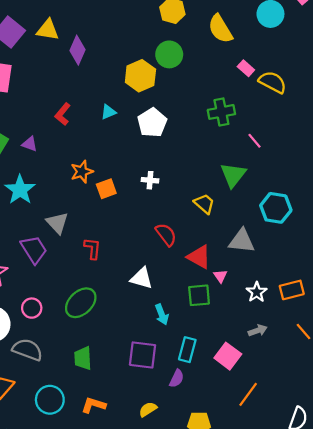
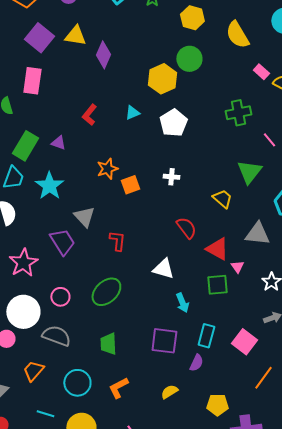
orange L-shape: (94, 405) -> (118, 388), turned -45

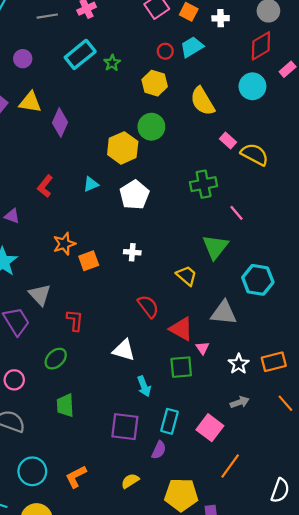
green ellipse: (106, 292) -> (56, 359), moved, size x0.7
green trapezoid: (108, 344) -> (65, 405), moved
yellow pentagon: (217, 405) -> (181, 495), size x1.4

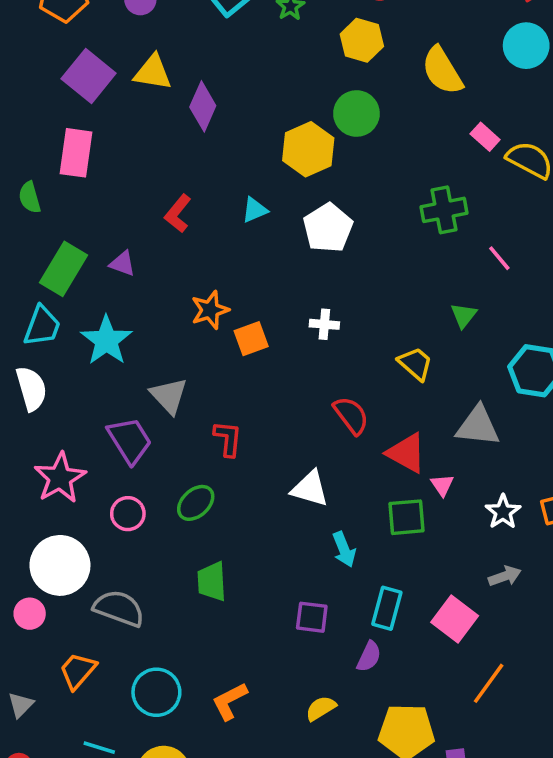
green triangle: (215, 247) -> (464, 315), size x0.6
pink circle: (14, 380) -> (128, 514), moved
purple square: (125, 427) -> (312, 617), size x0.7

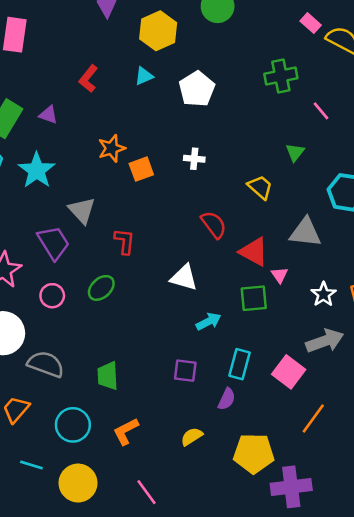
yellow hexagon: (308, 149) -> (158, 31), moved
cyan arrow: (344, 549) -> (209, 322), turned -95
gray arrow: (505, 576) -> (325, 341), size x1.6
green trapezoid: (212, 581) -> (108, 376), moved

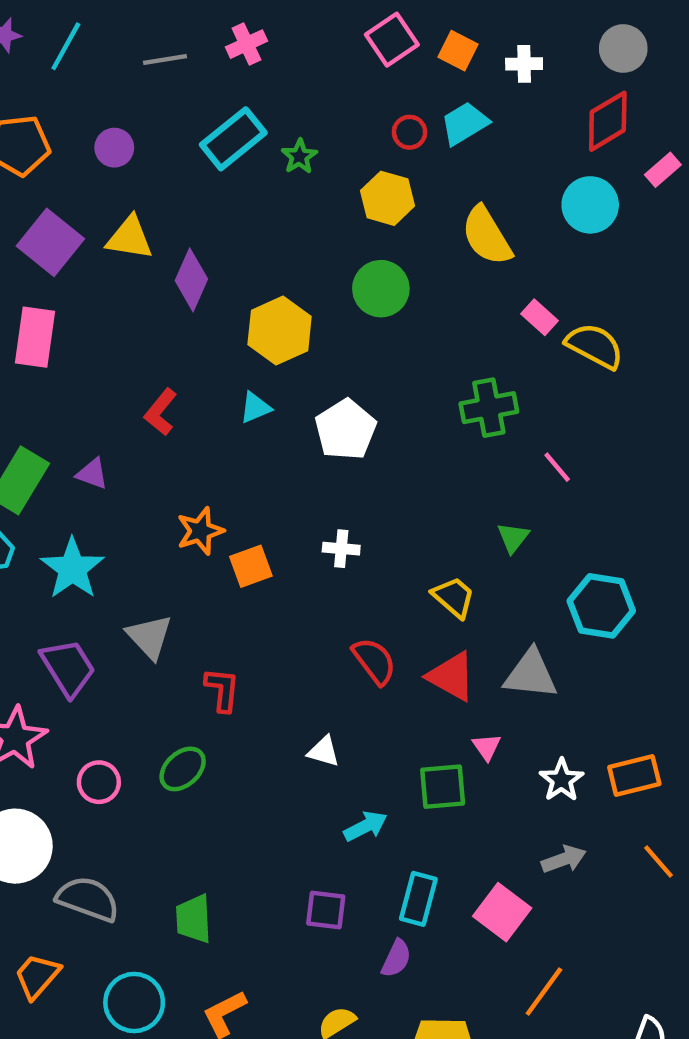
purple trapezoid: (53, 243) -> (68, 668), moved
red triangle: (254, 252) -> (451, 676), moved
white triangle: (184, 278) -> (324, 751), size x0.7
gray arrow: (325, 341) -> (564, 859), size x0.7

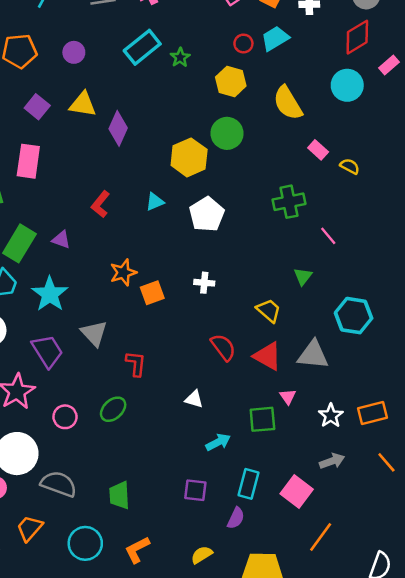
purple square: (50, 242) -> (37, 107), size x0.7
yellow hexagon: (280, 331) -> (189, 157), moved
yellow semicircle: (595, 346) -> (350, 166), size x0.6

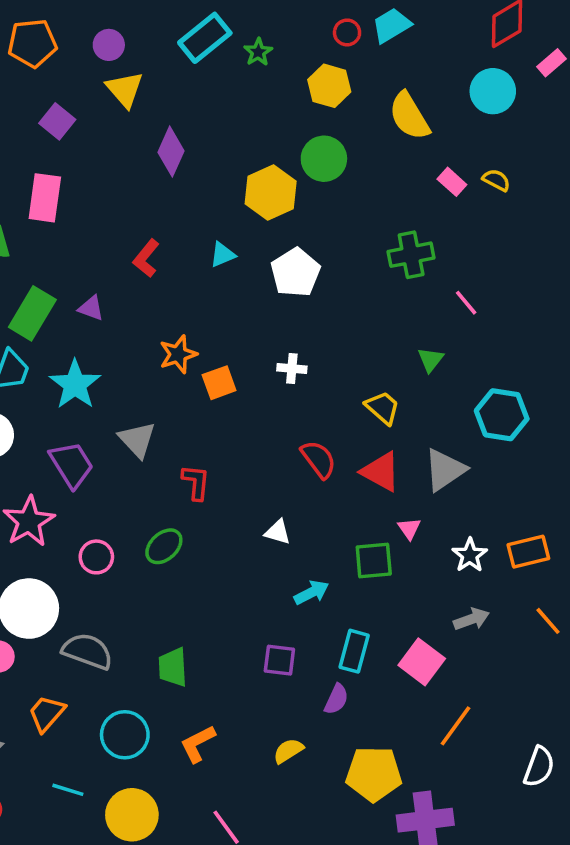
yellow triangle: (83, 104) -> (125, 89), moved, turned 40
yellow semicircle: (350, 166) -> (496, 180), moved
gray triangle: (313, 355) -> (445, 470), turned -40

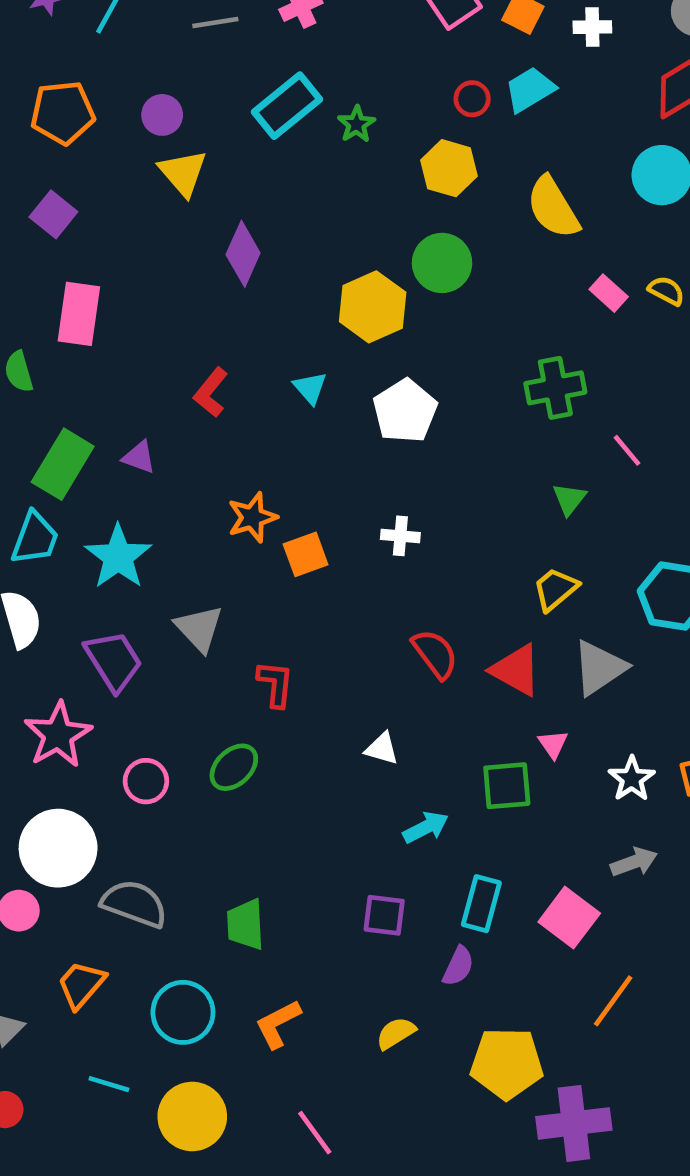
purple square: (57, 121) -> (53, 214), moved
cyan triangle: (223, 255) -> (310, 388), turned -48
green triangle: (431, 360) -> (569, 499), moved
yellow trapezoid: (383, 408) -> (555, 589), moved, turned -81

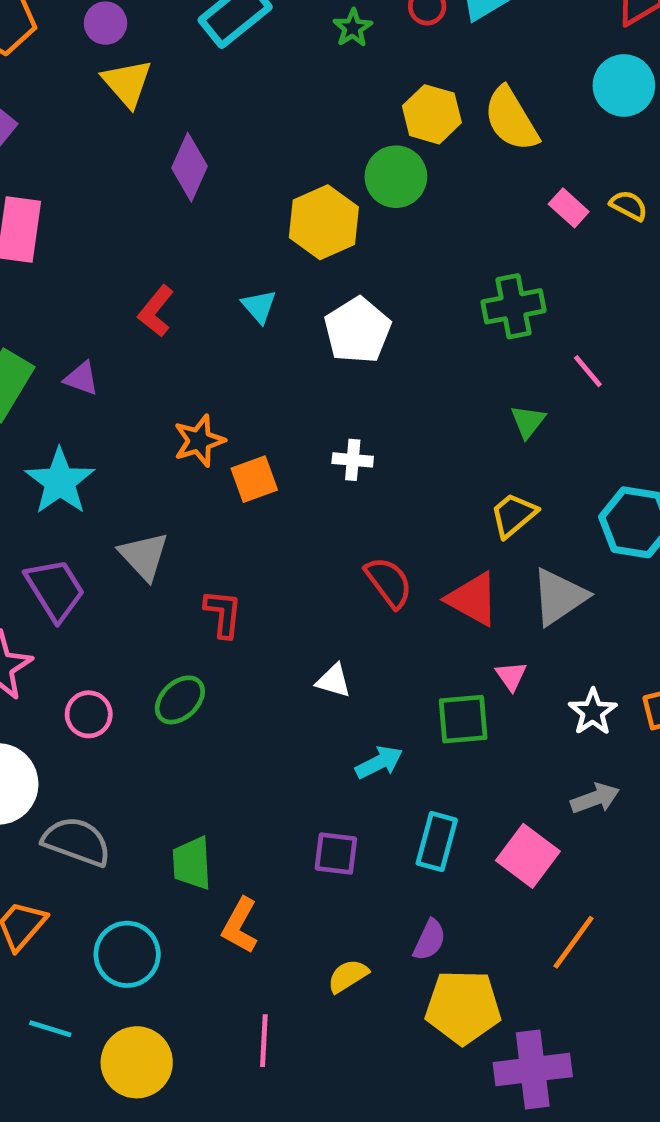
green star: (356, 124) -> (353, 28), moved
yellow hexagon: (449, 168) -> (432, 114), moved
purple semicircle: (458, 966) -> (430, 940), moved
orange L-shape: (278, 1024) -> (240, 926), moved, turned -34
pink line: (315, 1133) -> (264, 1041), moved, turned 39

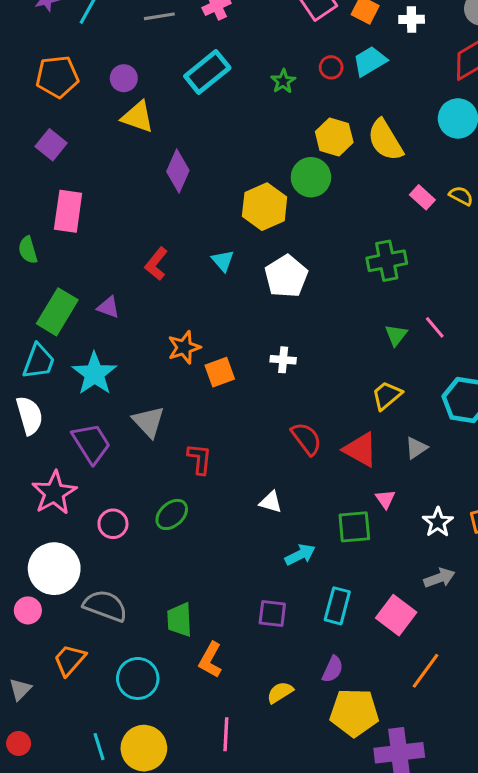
yellow triangle: (127, 83) -> (138, 117), turned -30
pink line: (588, 371) -> (435, 327), moved
gray triangle: (559, 597) -> (416, 448), size x0.6
cyan line: (50, 1029) -> (99, 747), moved, turned 56

